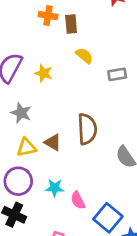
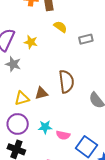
gray star: (21, 113) -> (13, 64), moved
brown triangle: (53, 142) -> (41, 93), turned -40
pink semicircle: (78, 200) -> (63, 135), turned -48

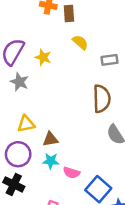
brown semicircle: (66, 81) -> (102, 99), moved
brown triangle: (41, 93) -> (50, 139), moved

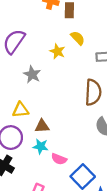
yellow star: (43, 57) -> (57, 51), moved
gray star: (19, 82) -> (32, 74), moved

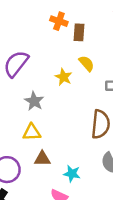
yellow triangle: (21, 110) -> (32, 132), moved
cyan star: (41, 146) -> (72, 174), moved

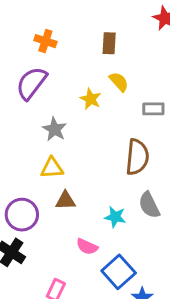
orange cross: (59, 21) -> (45, 41), moved
cyan star: (72, 174) -> (115, 217), moved

